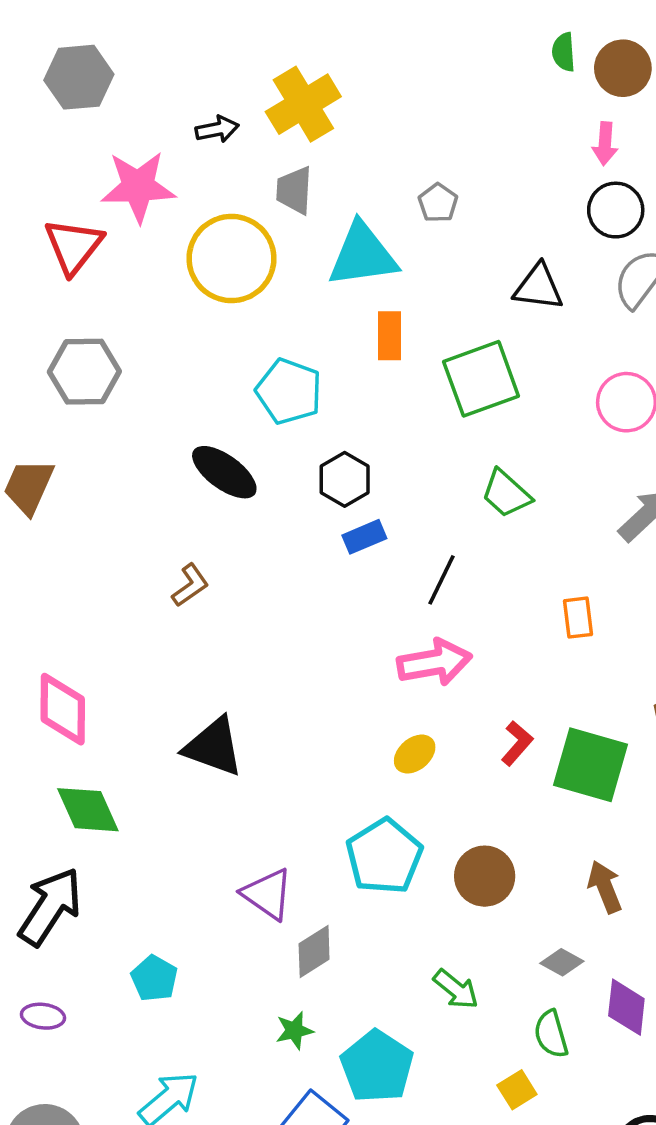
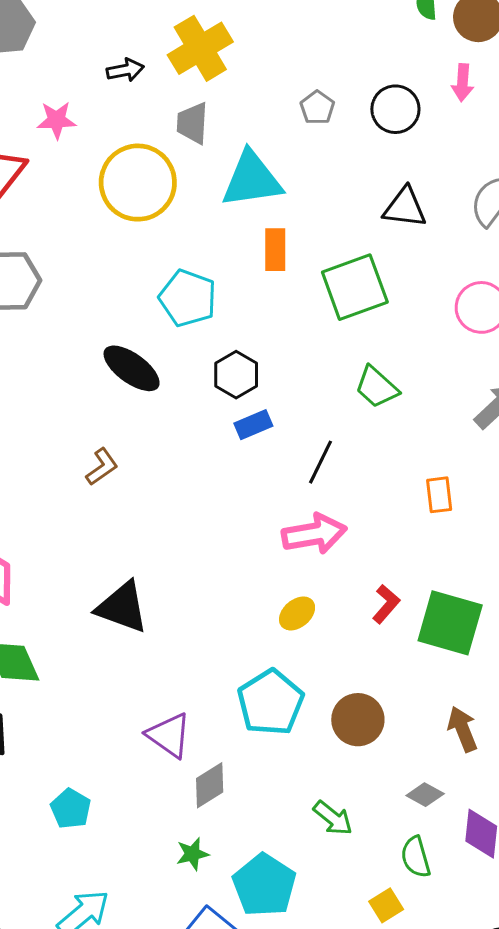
pink star: (138, 187) -> (57, 120), size x0.6
gray pentagon: (438, 203) -> (317, 108), moved
black circle: (616, 210) -> (395, 109), moved

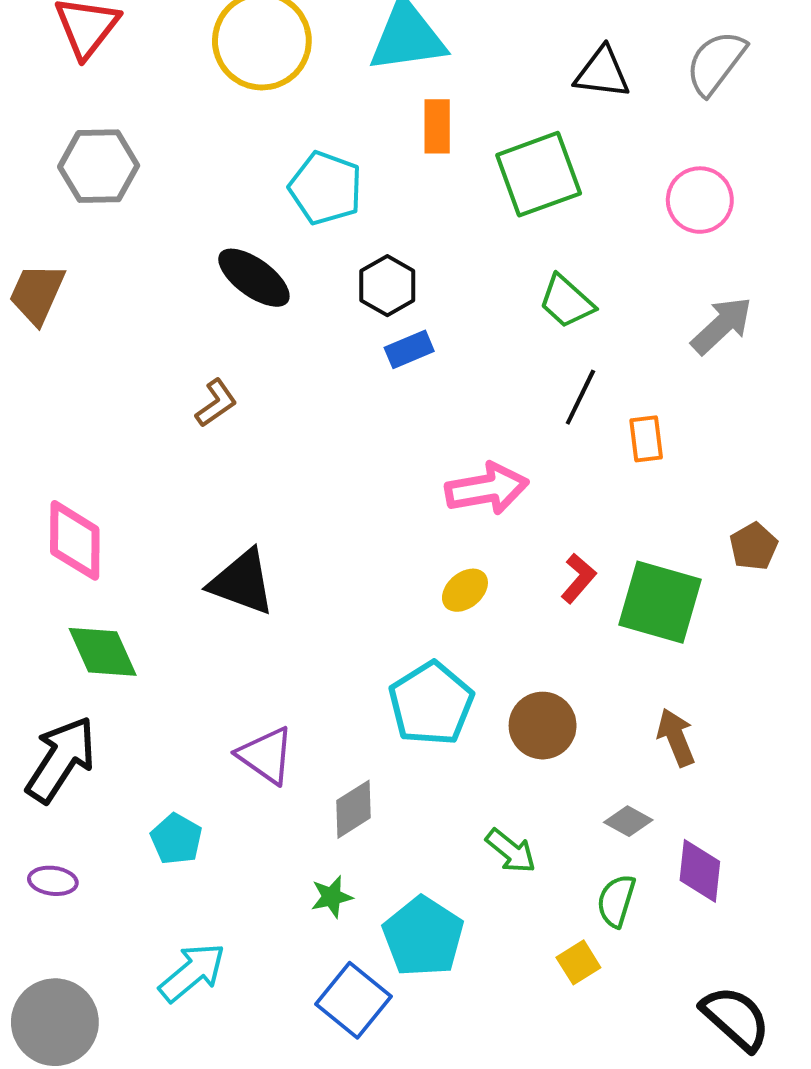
black line: (320, 462) -> (580, 397), moved
purple triangle: (169, 735) -> (266, 755), moved
green semicircle: (416, 857) -> (616, 901), turned 33

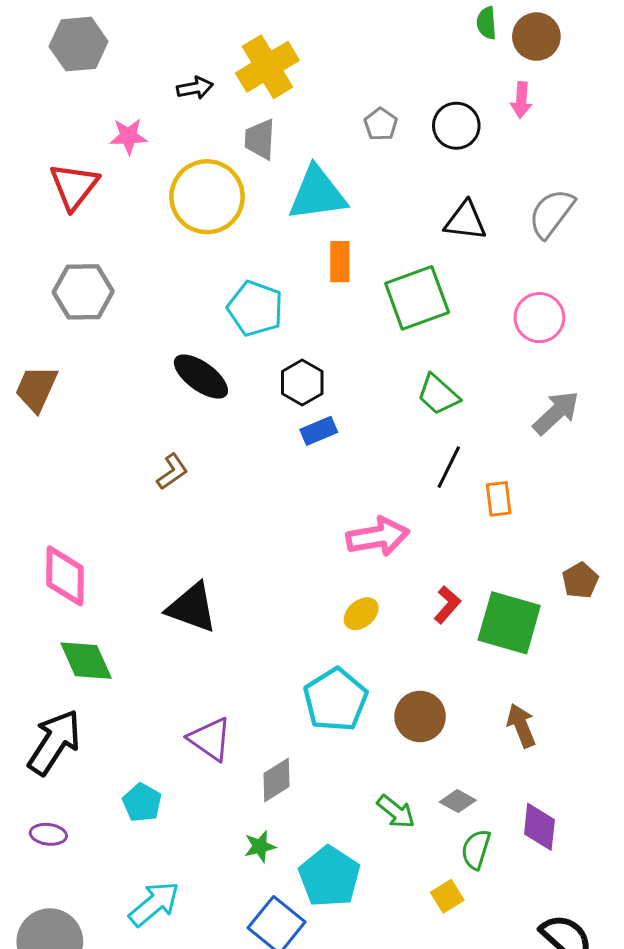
gray diamond: (628, 821) -> (458, 801), moved

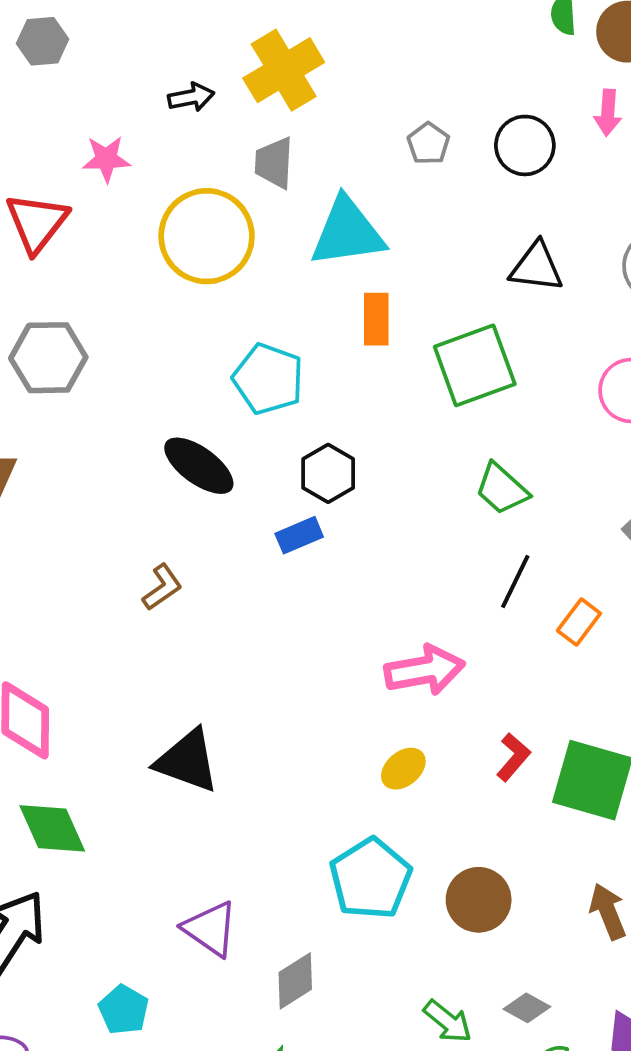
gray hexagon: (79, 44) -> (43, 41), size x0.7
blue rectangle: (319, 431) -> (299, 535), moved
orange rectangle: (499, 499) -> (579, 622), turned 44

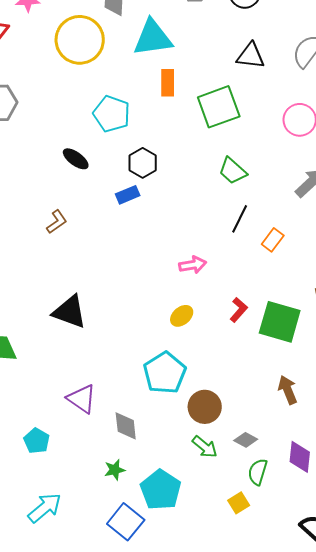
black ellipse: (199, 466) -> (76, 159), size x0.7
pink arrow: (425, 670) -> (193, 265), size x0.7
brown circle: (479, 900) -> (205, 407), moved
gray diamond: (295, 981) -> (126, 426), turned -64

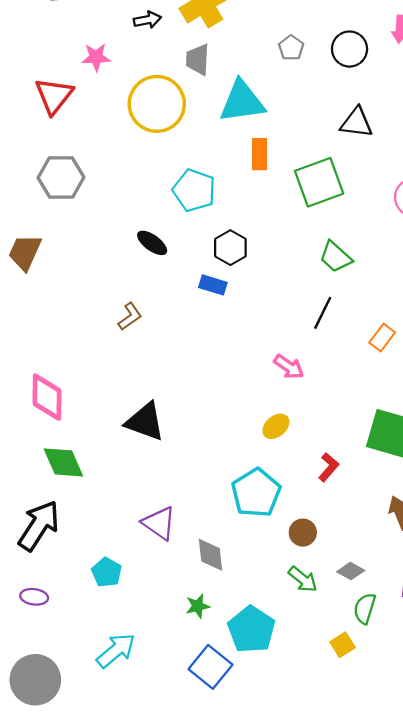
blue rectangle: (128, 195) -> (213, 285), turned 40
black line: (240, 219) -> (323, 313), moved
pink arrow: (193, 265) -> (289, 367), turned 44
red L-shape: (239, 310) -> (328, 467), moved
brown circle: (205, 407) -> (303, 533), size x0.7

